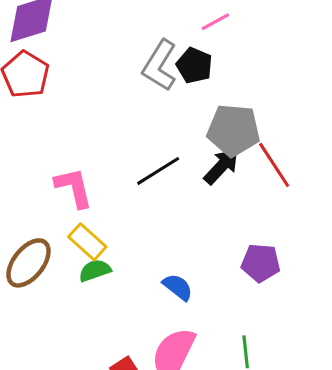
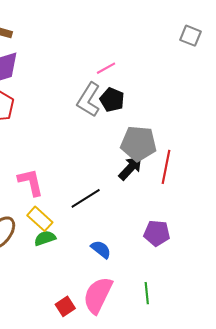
pink line: (215, 22) -> (106, 68), moved
red line: (274, 165) -> (166, 167), turned 44
black line: (158, 171) -> (86, 198), moved

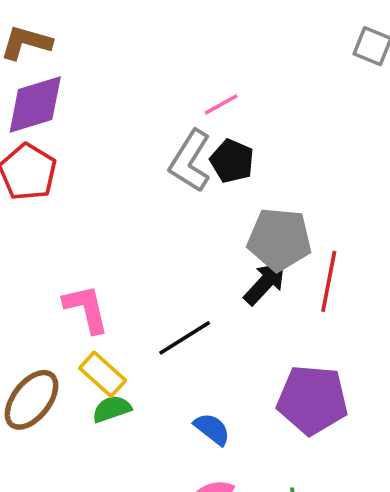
purple pentagon: (157, 233) -> (312, 400), size x1.5

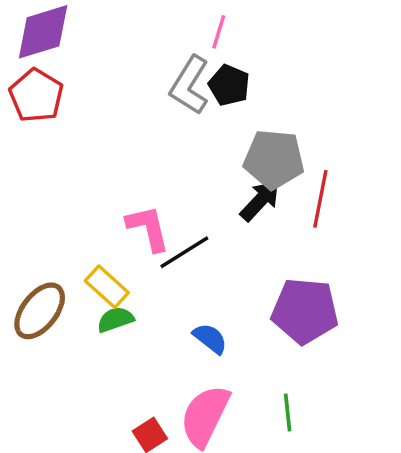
pink line: (221, 104) -> (219, 32), turned -44
pink L-shape: (86, 309) -> (148, 228), moved

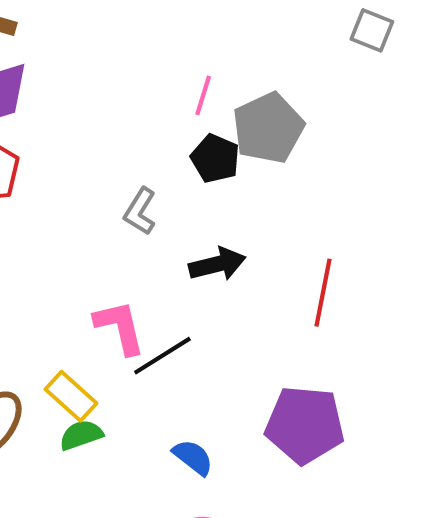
gray L-shape: (189, 85) -> (140, 211), moved, size x0.7
gray pentagon: (274, 159) -> (268, 128), moved, turned -30
black arrow: (260, 201) -> (217, 264), moved, turned 33

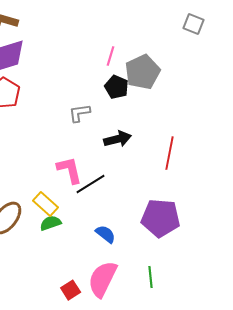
gray L-shape: (140, 211) -> (80, 113), turned 50

